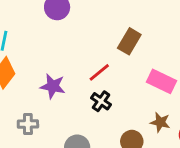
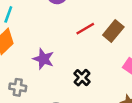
red line: (99, 72) -> (85, 29), moved

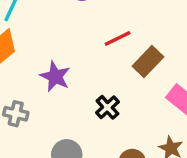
brown rectangle: (113, 31) -> (148, 61), moved

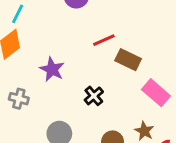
brown rectangle: (148, 61) -> (128, 60), turned 70

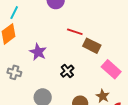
red line: (104, 40) -> (75, 32), turned 42

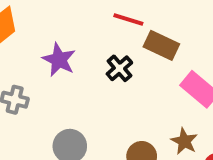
black cross: (67, 71) -> (119, 68), moved

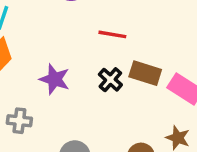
brown rectangle: (161, 45) -> (145, 73), moved

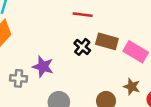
purple star: (55, 79) -> (43, 67), moved

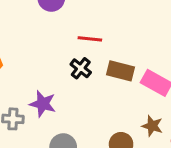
black cross: (82, 47) -> (81, 68), moved

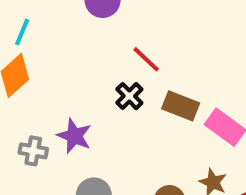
red line: (90, 39) -> (146, 59), turned 30

